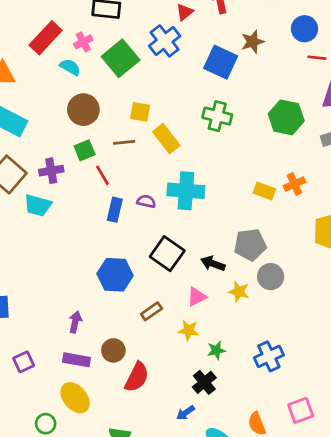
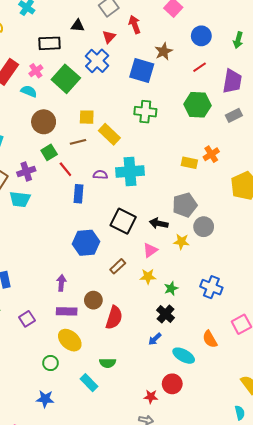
red line: (317, 58) -> (200, 67), moved, turned -32
purple semicircle: (146, 201) -> (100, 175), moved
blue cross: (269, 356) -> (211, 287), turned -35

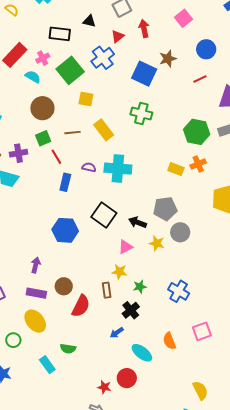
green hexagon: (197, 105) -> (197, 132), moved
yellow square: (87, 117) -> (86, 99), moved
brown rectangle: (118, 266) -> (107, 290), moved, turned -63

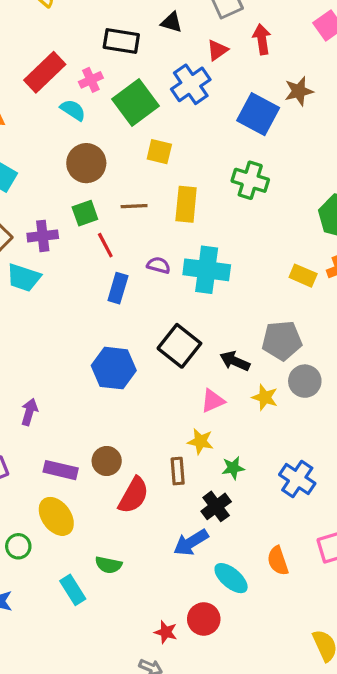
yellow rectangle: (104, 130) -> (186, 204), turned 40
purple arrow: (36, 265) -> (29, 412), moved
blue arrow: (117, 333) -> (191, 543), size x1.5

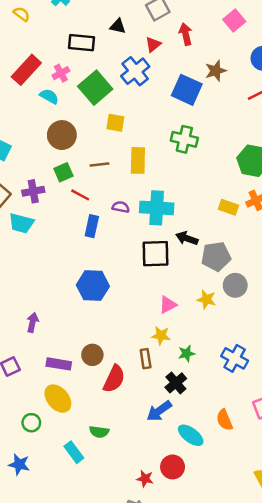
red line: (105, 245) -> (80, 195), turned -30
black square: (179, 346) -> (156, 254), moved, turned -36
black arrow: (235, 361) -> (187, 238), moved

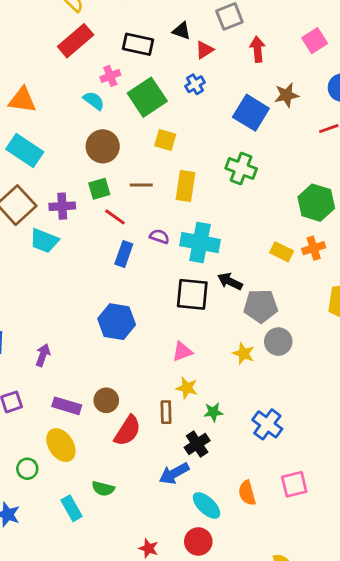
red triangle: (153, 44) -> (204, 50), moved
red rectangle: (26, 70) -> (76, 41), moved
blue cross: (135, 71) -> (195, 84), size x0.6
pink triangle: (168, 305) -> (182, 352), moved
red circle: (173, 467) -> (198, 541), moved

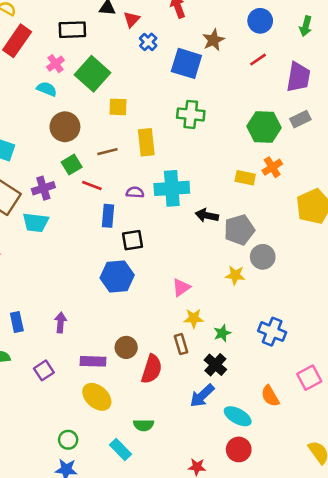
blue cross: (195, 84) -> (148, 42), moved
black square: (192, 294) -> (132, 240), moved, size x0.7
green circle: (27, 469) -> (68, 440), moved

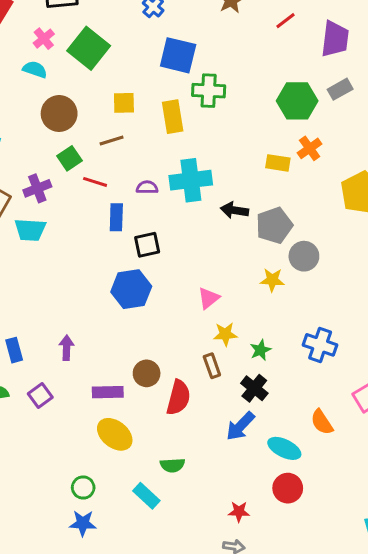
blue square: (186, 63) -> (178, 55), moved
yellow square: (118, 107) -> (124, 103), moved
yellow rectangle: (146, 142) -> (173, 117), moved
purple square: (44, 370) -> (40, 395), moved

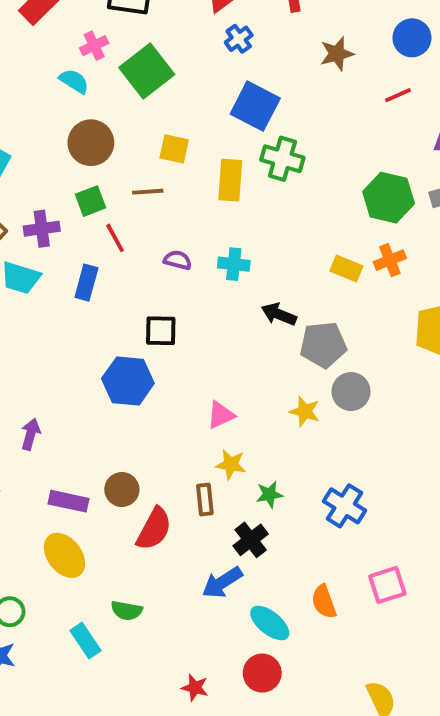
cyan cross: (191, 180) -> (234, 264), size x0.6
red line: (95, 182) -> (115, 238), turned 30
blue rectangle: (116, 217) -> (86, 283), moved

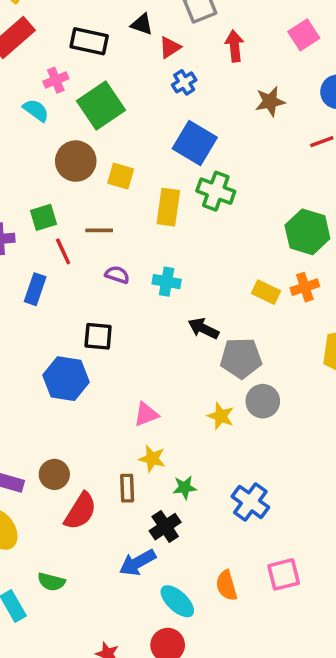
brown circle: (91, 143) -> (76, 161), moved
brown line: (148, 192) -> (99, 230), moved

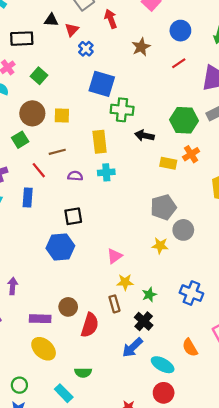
green square: (101, 105) -> (39, 76), size x0.6
yellow rectangle: (168, 207) -> (100, 142), moved
green square: (43, 217) -> (20, 140), moved
black arrow: (203, 328) -> (144, 136), moved

